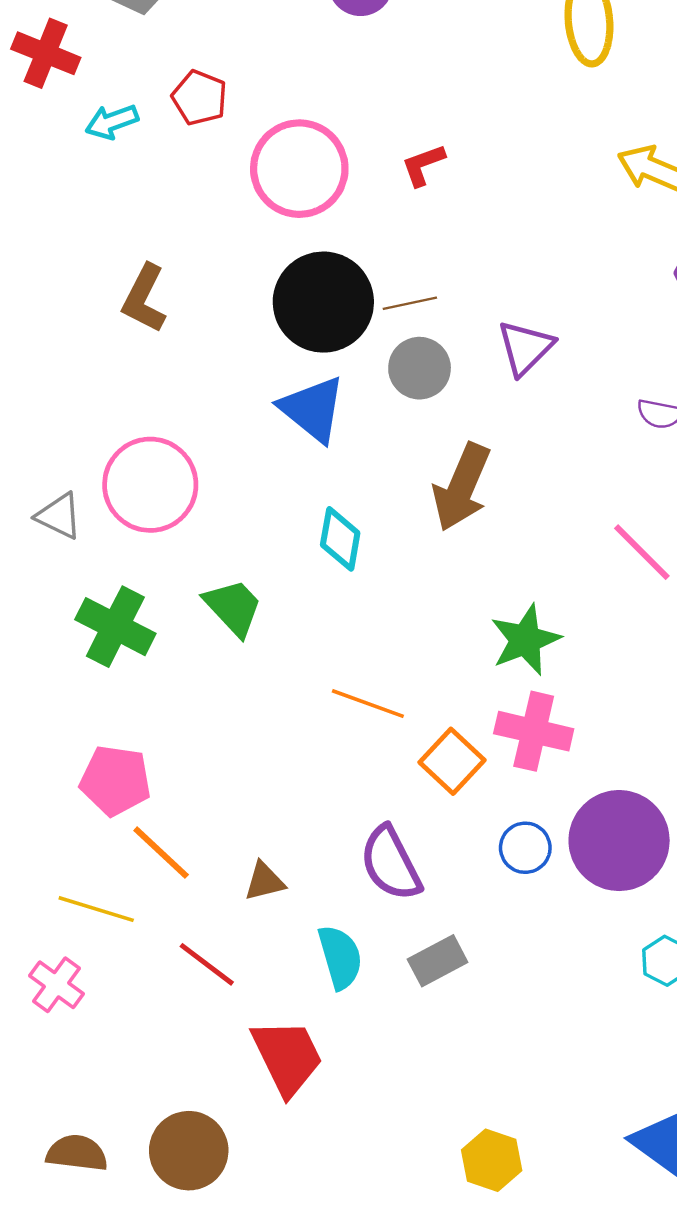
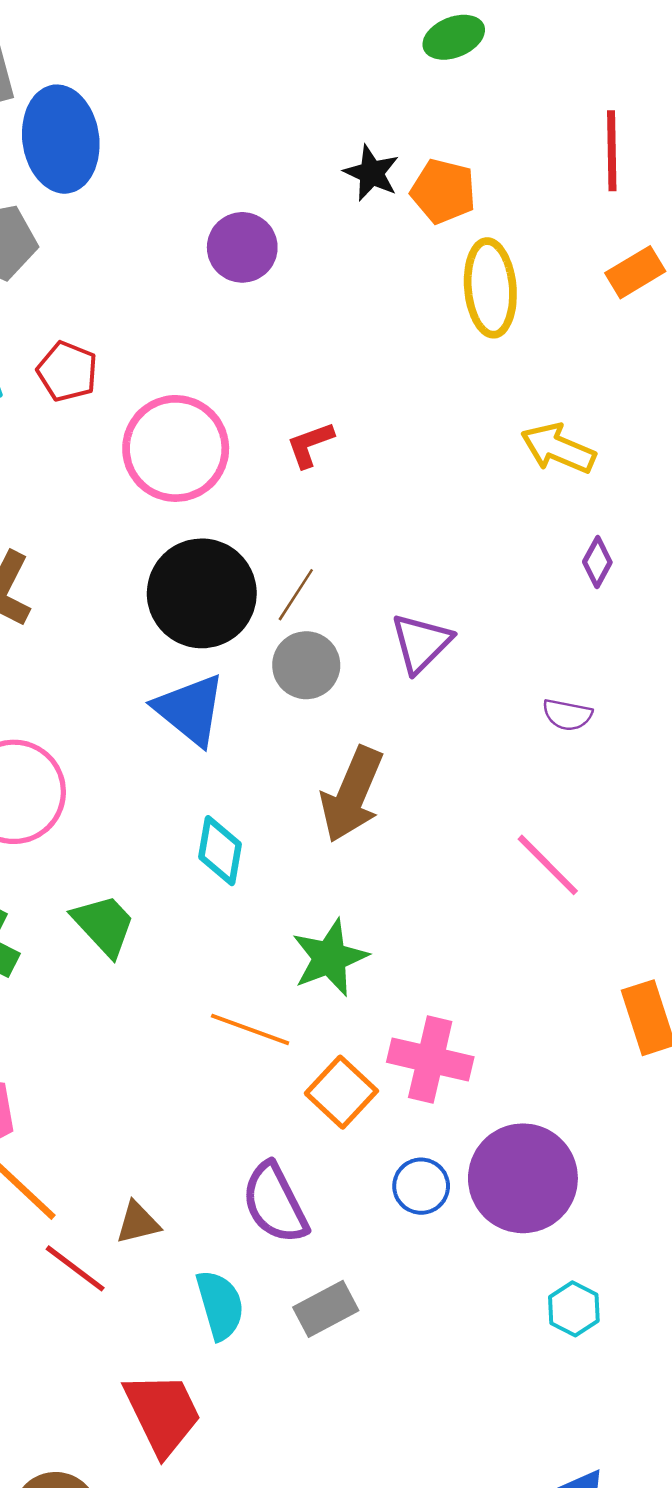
brown line: (410, 303) -> (296, 595), turned -45
green star: (525, 640) -> (330, 958), moved
red line: (207, 964) -> (75, 1268), moved

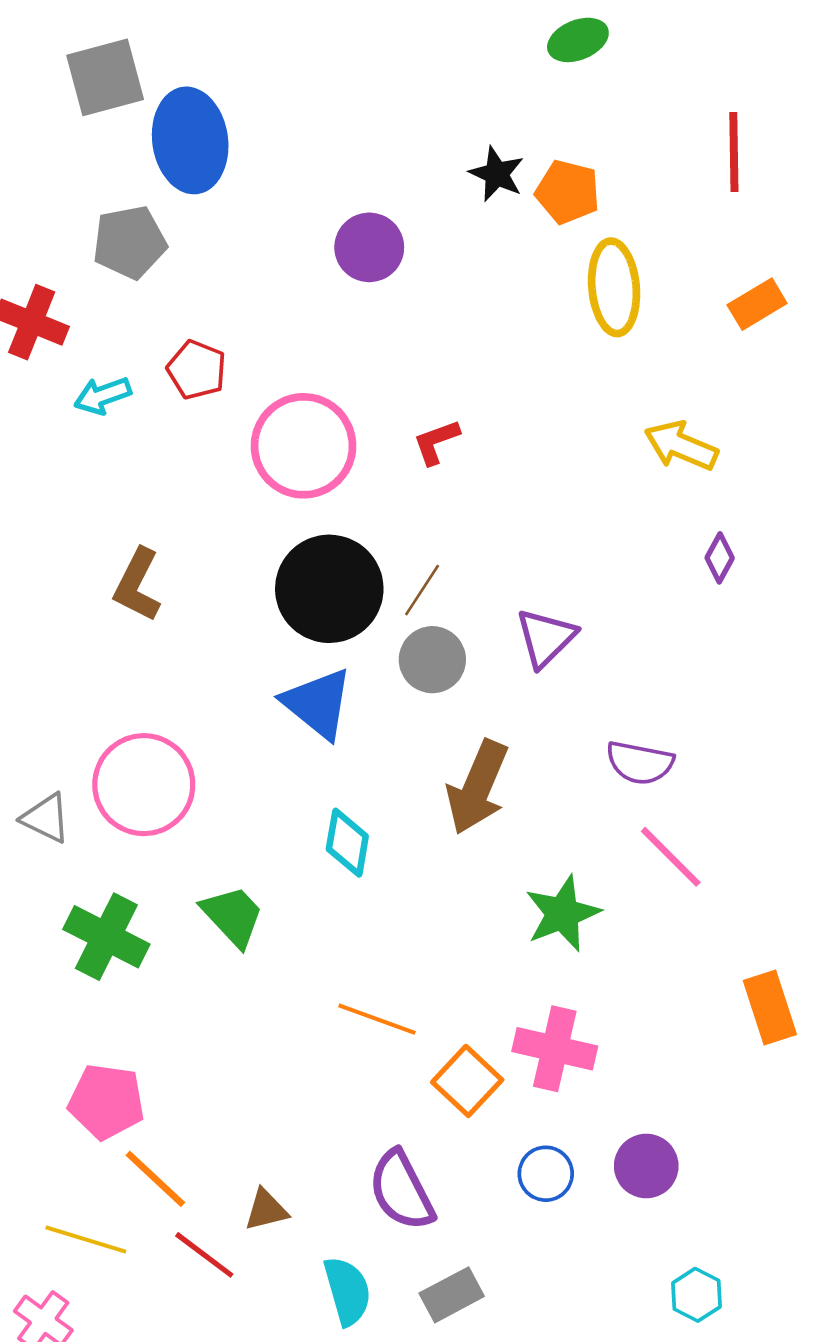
orange rectangle: (635, 272) -> (757, 304), moved
purple semicircle: (567, 715) -> (640, 763), moved, size x1.4
green star: (330, 958) -> (562, 913), moved
purple circle: (523, 1178) -> (646, 1166), size x0.6

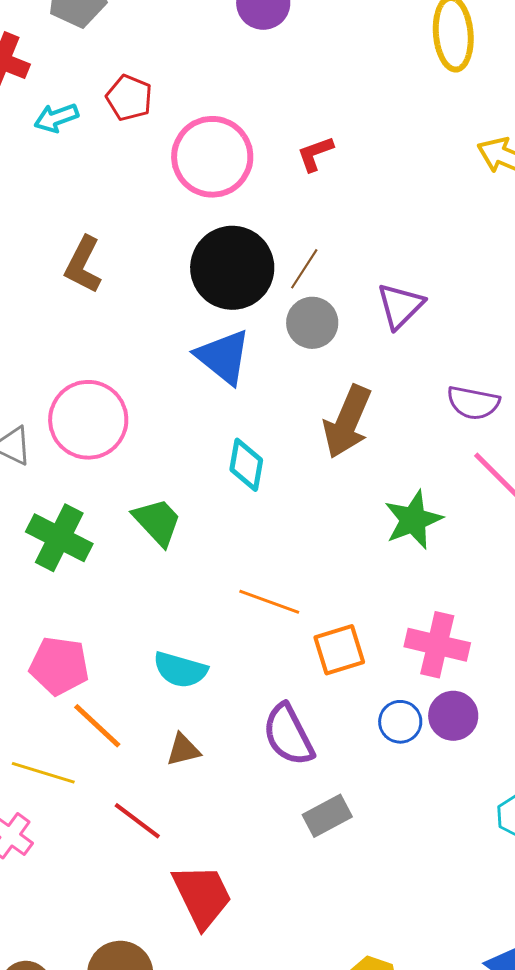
pink cross: (555, 1049) -> (437, 645), moved
orange square: (467, 1081) -> (339, 650), turned 30
purple circle: (646, 1166) -> (453, 716), moved
red line: (204, 1255) -> (137, 821), moved
cyan semicircle: (347, 1291) -> (180, 670), moved, turned 122

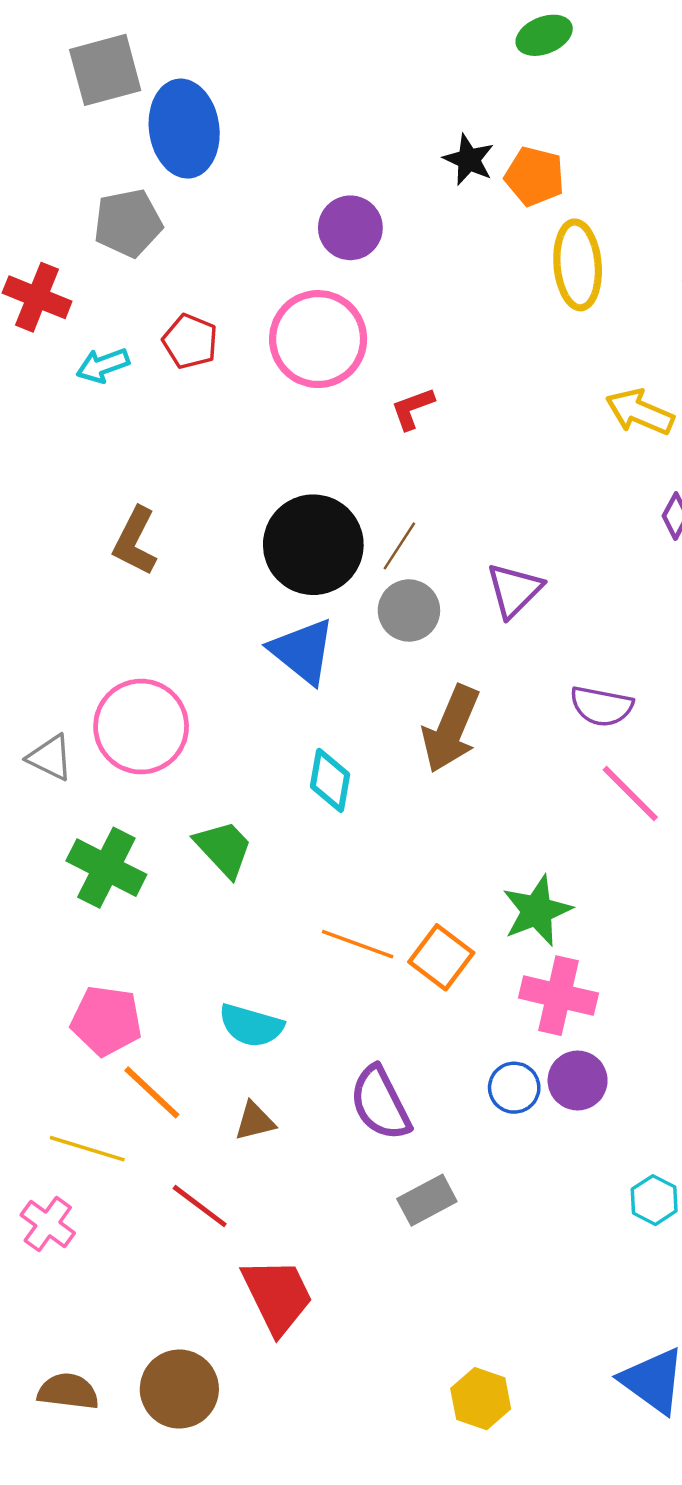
pink circle: (212, 157) -> (318, 339), moved
green star: (413, 520) -> (537, 911), moved
orange square: (339, 650) -> (441, 957), moved, turned -36

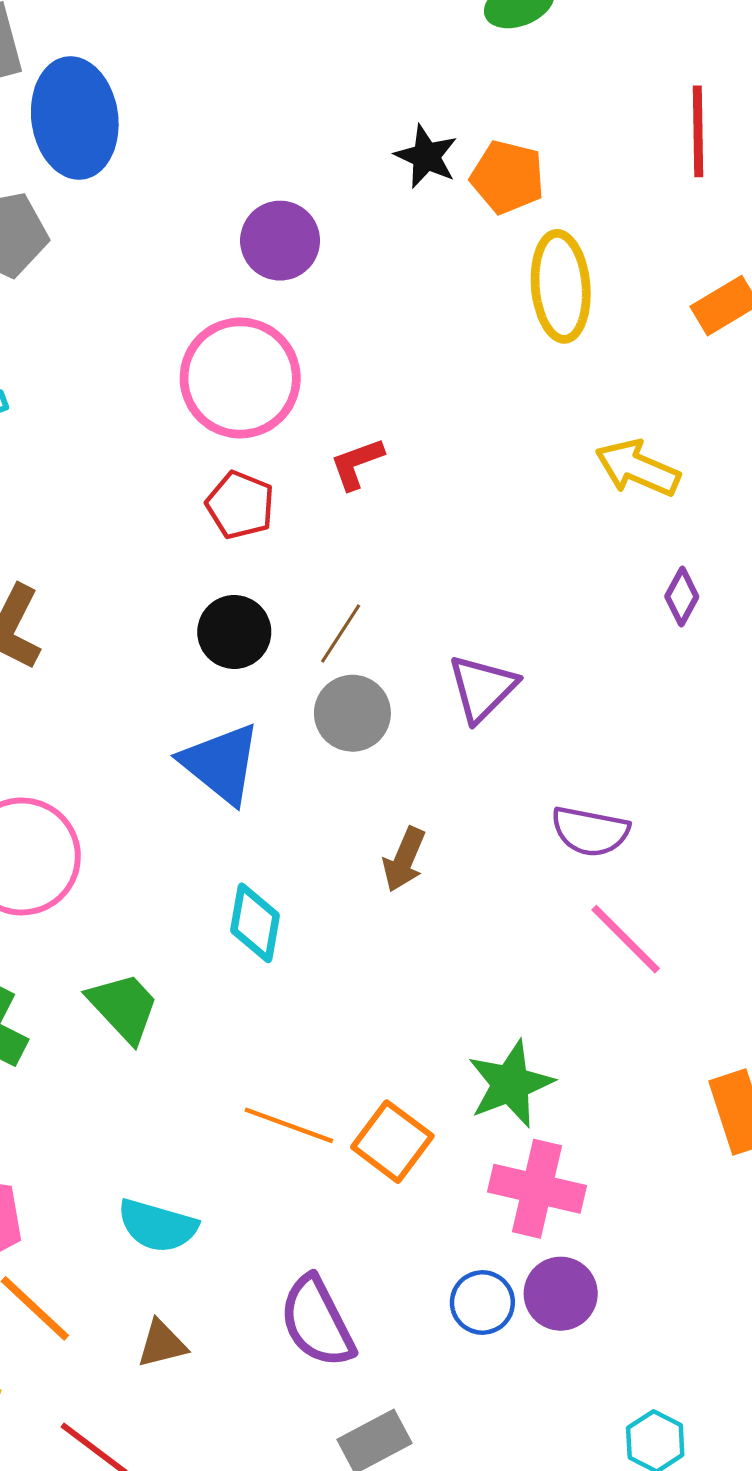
red pentagon: (190, 341) -> (240, 505), moved
black circle: (313, 545) -> (234, 632), size x0.6
brown arrow: (451, 729) -> (404, 859), size x0.6

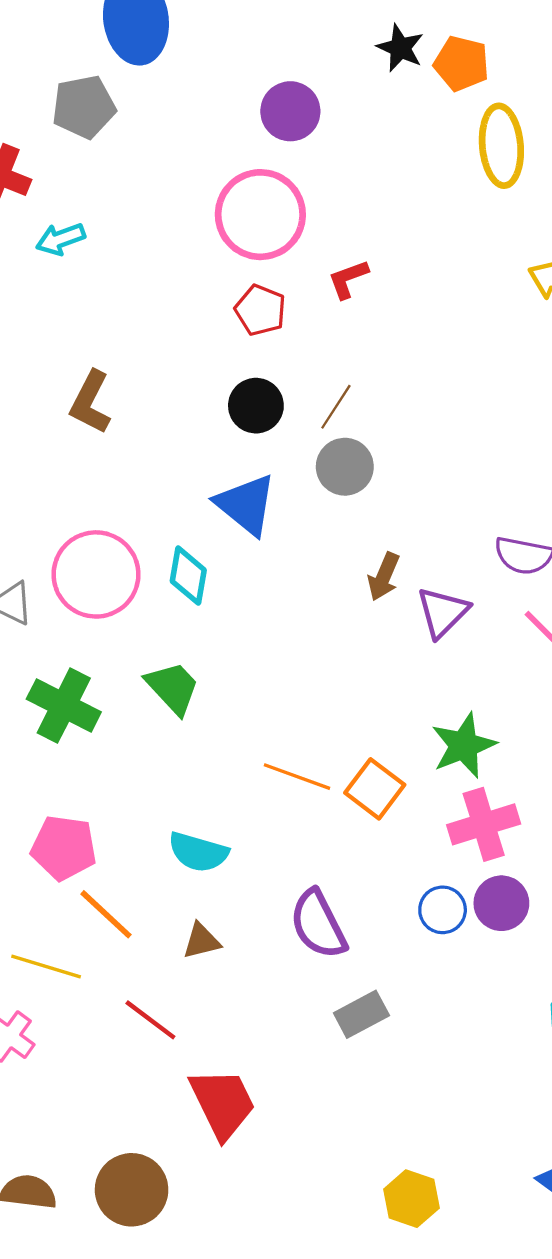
purple triangle: (482, 688) -> (443, 612), moved
cyan diamond: (255, 923) -> (188, 576), moved
pink cross: (537, 1189) -> (484, 824), turned -30

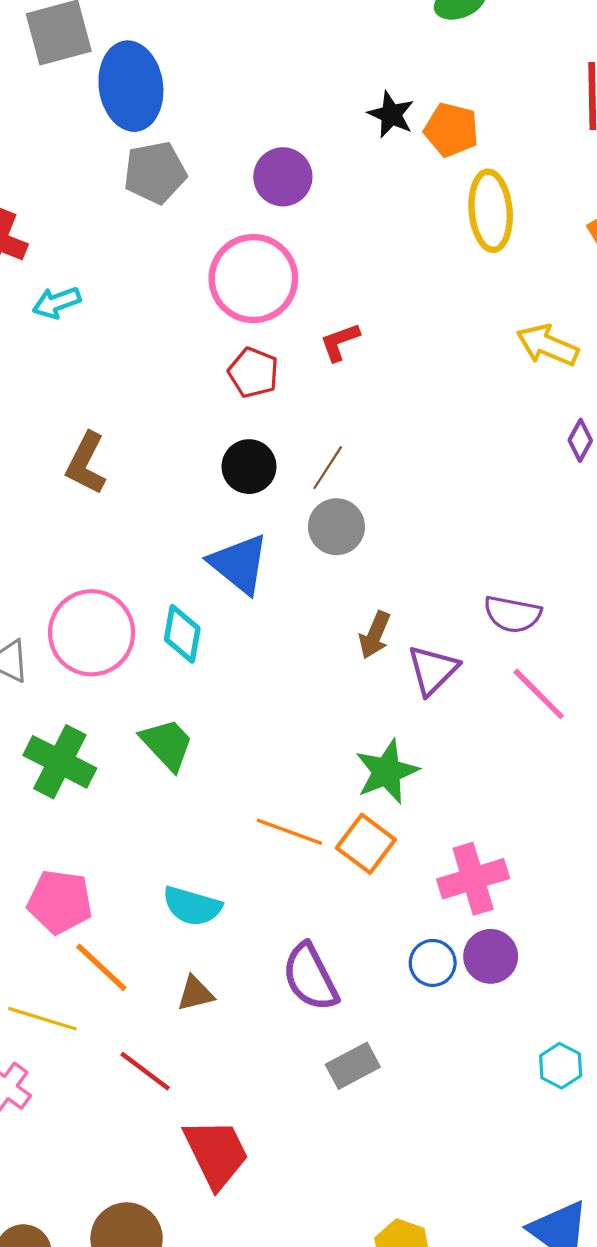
gray pentagon: (84, 107) -> (155, 172), moved
green star: (464, 745) -> (387, 772), moved

